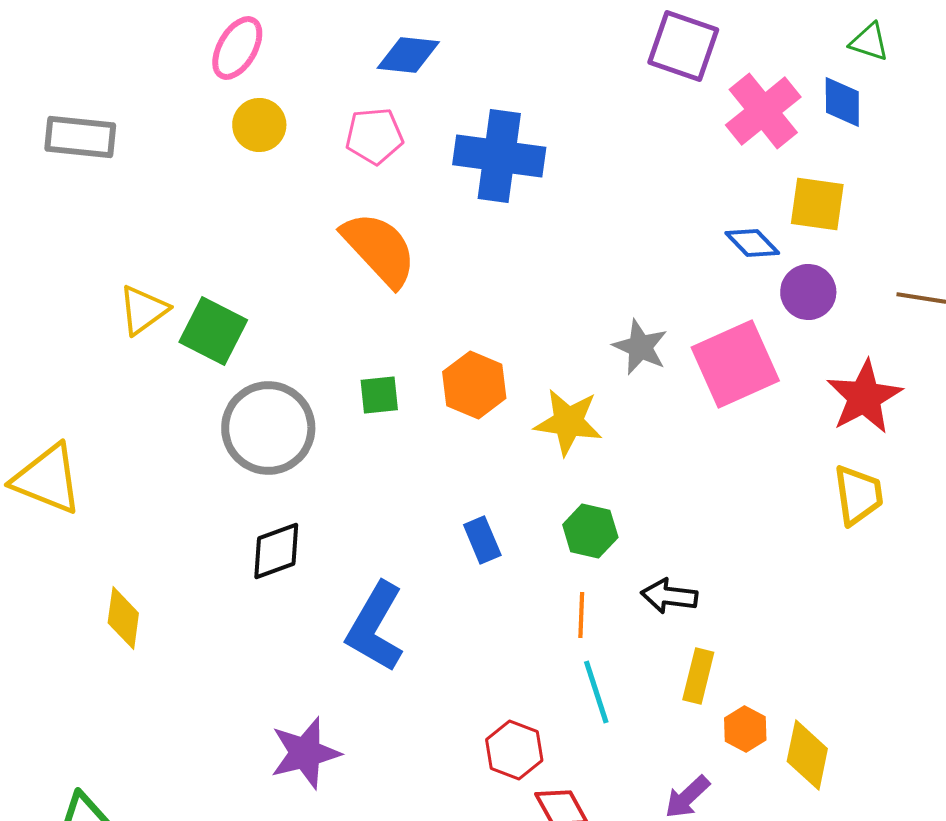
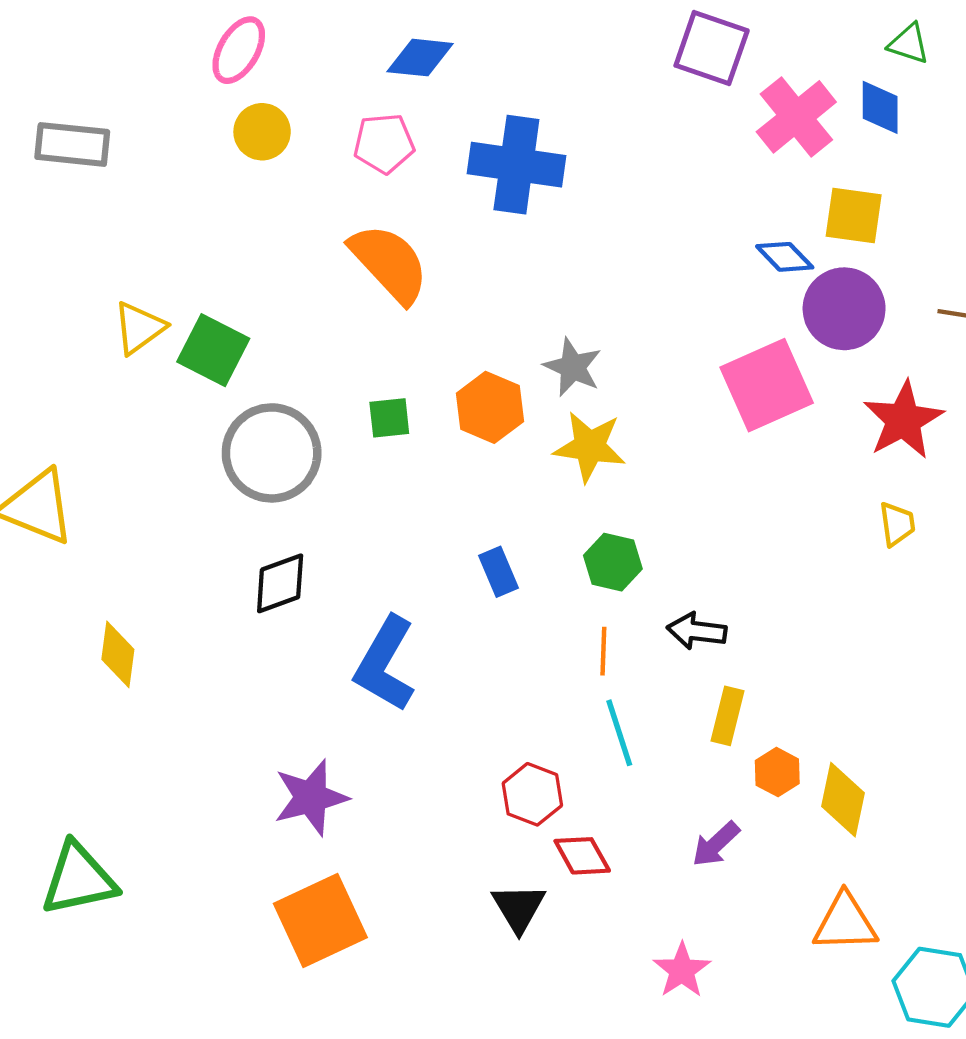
purple circle: (808, 292) -> (844, 309), size x1.4
gray star: (640, 347) -> (573, 367), moved
yellow trapezoid: (858, 495) -> (897, 524), size x0.7

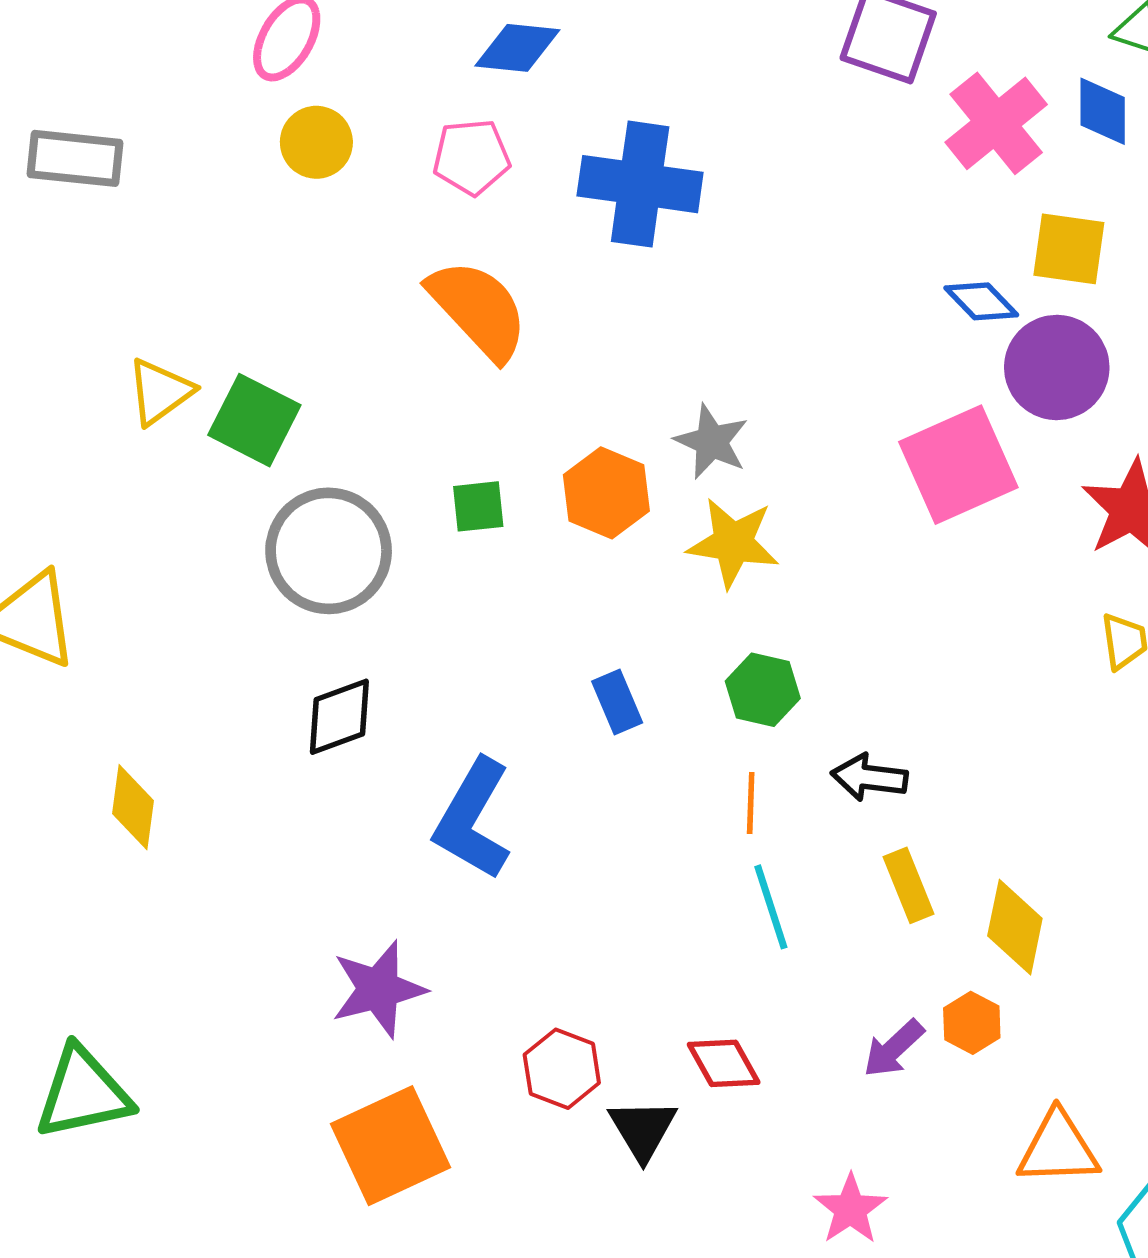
yellow rectangle: (727, 716) -> (908, 885), turned -36
orange hexagon: (777, 772) -> (972, 1023), moved
red hexagon: (532, 794) -> (562, 1069), moved
yellow diamond: (843, 800) -> (1015, 927), moved

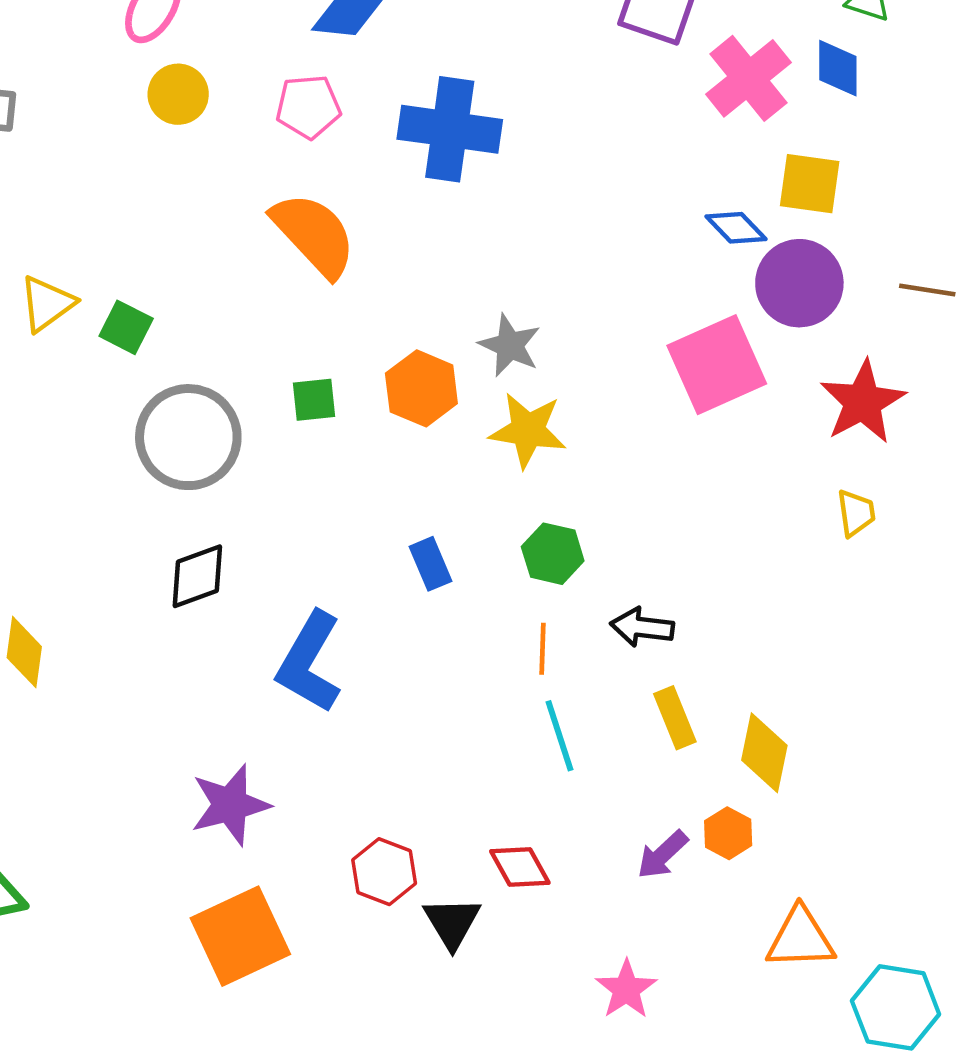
green square: (254, 420) -> (126, 327), size x0.7

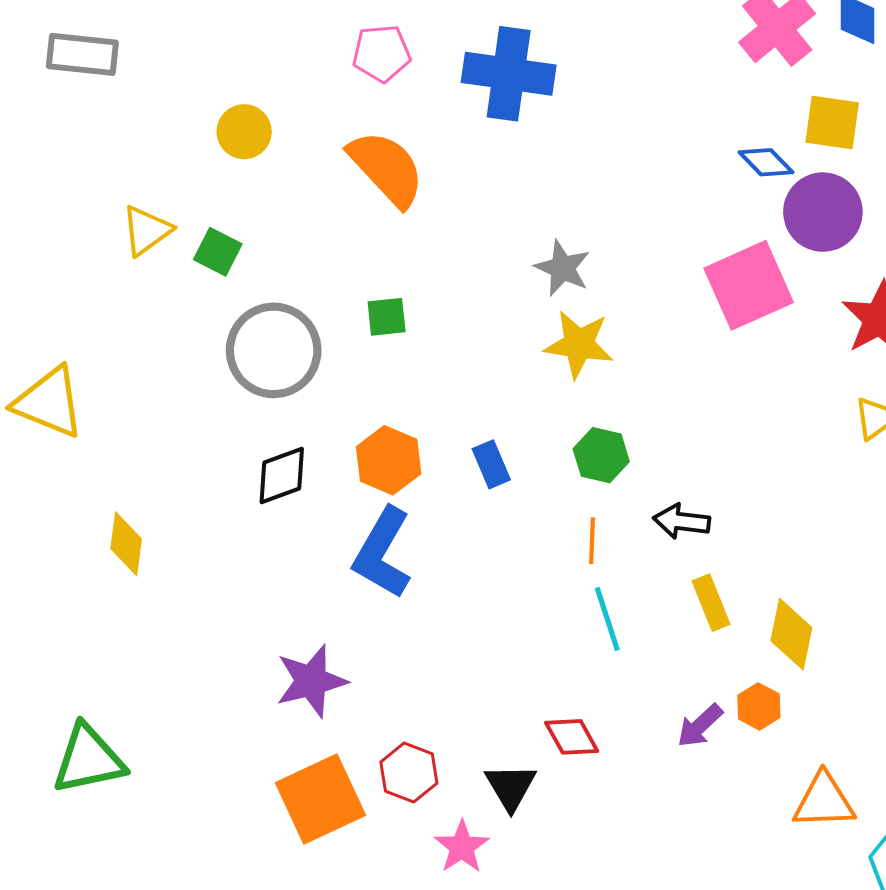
yellow circle: (178, 94) -> (244, 132), moved
orange hexagon: (421, 388) -> (389, 460), moved
red hexagon: (384, 872) -> (409, 773), moved
pink star: (626, 989) -> (462, 847), moved

